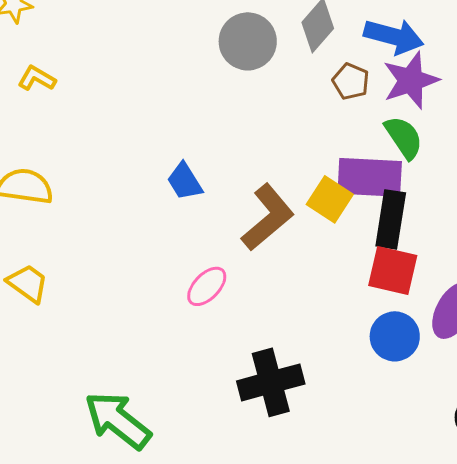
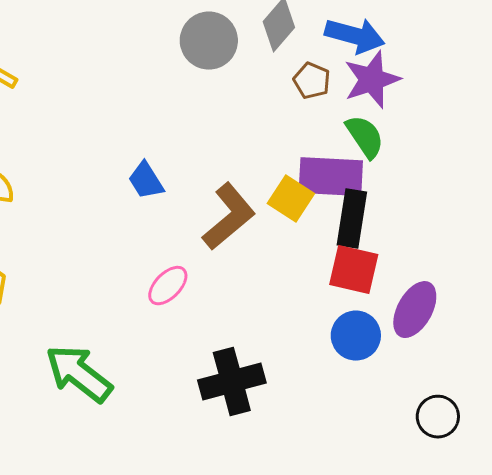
green arrow: (118, 420) -> (79, 374), moved

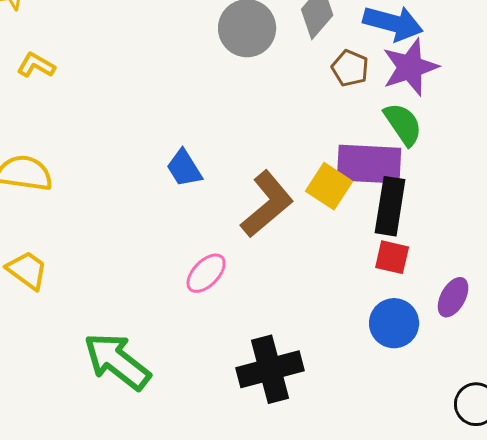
red square: (354, 270) -> (392, 257), size x0.7
purple ellipse: (415, 310) -> (453, 297), size x0.7

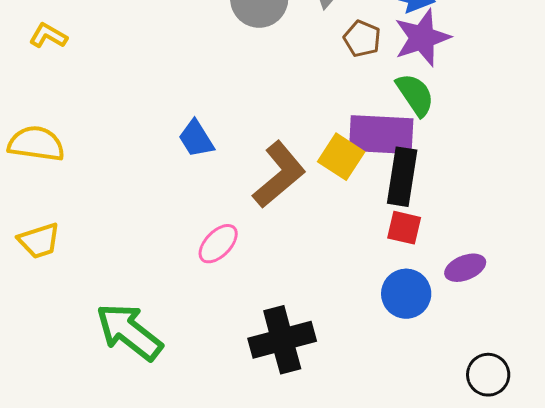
yellow trapezoid: (27, 270) -> (39, 241), turned 126
purple ellipse: (453, 297) -> (465, 268), turned 39

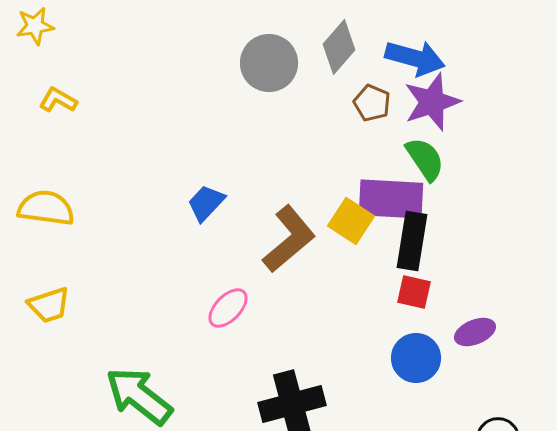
blue trapezoid: (196, 139) -> (206, 203), turned 75

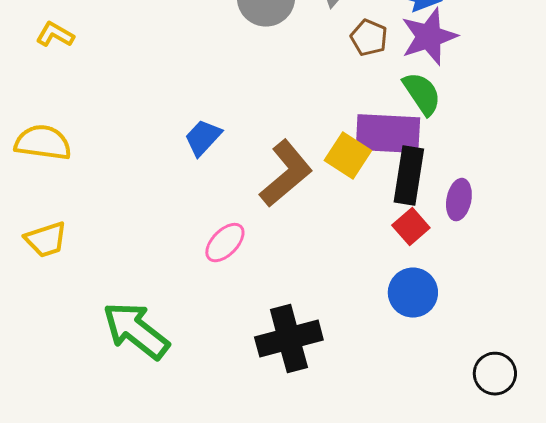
red square: (414, 292) -> (411, 227), turned 36
purple ellipse: (475, 332) -> (459, 200), moved, turned -57

